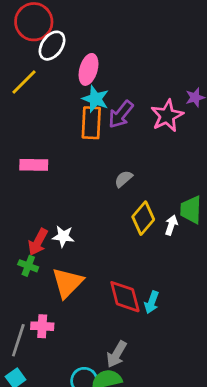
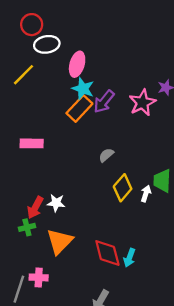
red circle: (34, 22) -> (32, 25), size x0.7
white ellipse: (52, 46) -> (47, 44), turned 45
orange rectangle: (91, 123) -> (79, 108), turned 40
green cross: (28, 266) -> (27, 227), turned -35

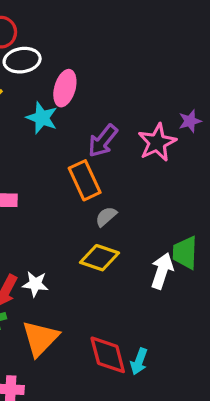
cyan star: (83, 89) -> (42, 118), moved
orange rectangle: (79, 108) -> (85, 180), moved, turned -68
yellow diamond: (123, 188) -> (99, 258), moved, turned 68
white arrow: (146, 194) -> (162, 271), size x1.5

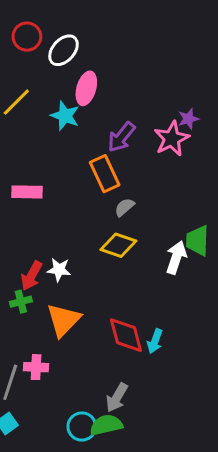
white ellipse: (22, 60) -> (63, 50), moved, turned -40
purple star: (190, 121) -> (188, 119), moved

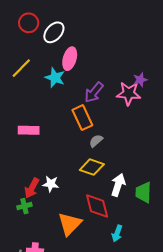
pink star: (172, 139) -> (129, 93), turned 30
green trapezoid: (198, 241) -> (143, 192), moved
white arrow: (176, 257) -> (118, 185), moved
orange triangle: (63, 320) -> (70, 224), moved
red diamond: (126, 335) -> (97, 206), moved

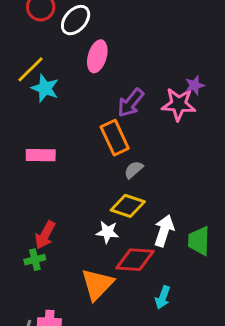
cyan star: (55, 78) -> (45, 88), moved
white star: (51, 184) -> (107, 232), moved
red diamond: (97, 206) -> (135, 260), turned -72

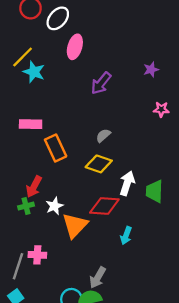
pink star: (179, 104) -> (161, 109), moved, size x0.6
orange rectangle: (115, 138) -> (56, 148), moved
white star: (107, 232) -> (54, 206), moved, turned -30

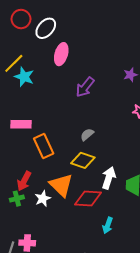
orange triangle: (75, 225) -> (61, 185), moved, turned -30

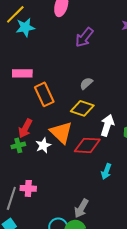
cyan star: (24, 77) -> (25, 27), turned -30

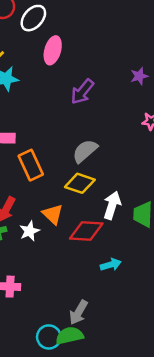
gray semicircle: (86, 83) -> (85, 151), size x1.5
orange triangle: (61, 132) -> (53, 214), size x0.7
cyan arrow: (106, 171) -> (111, 265), turned -126

